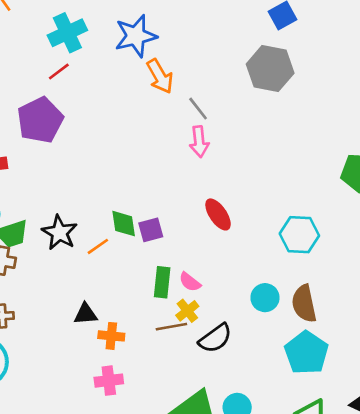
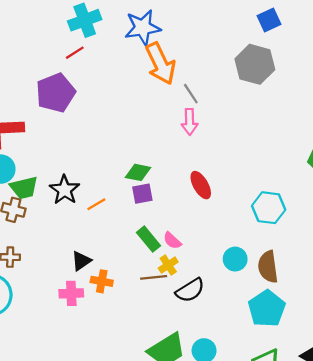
orange arrow: (160, 76) -> (161, 64), size x1.4
green diamond: (124, 224) -> (138, 172), moved, turned -75
green rectangle: (162, 282) -> (149, 239), turned -50
black triangle: (85, 314) -> (81, 261), turned -35
pink cross: (109, 381) -> (71, 293), moved

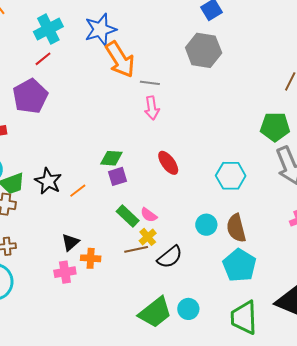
gray line: (191, 94) -> (150, 83), turned -42

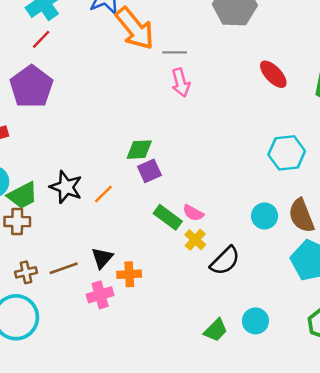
red ellipse: (168, 163) -> (273, 74), moved
brown line: (136, 249) -> (64, 268), moved
green trapezoid: (155, 312) -> (216, 330), size x0.6

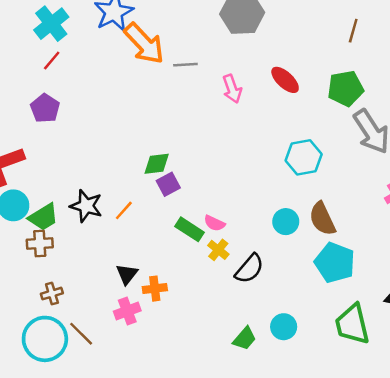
pink arrow: (181, 83) -> (232, 89), moved
purple pentagon: (31, 87) -> (45, 108), size x0.7
brown line: (64, 268) -> (81, 334), moved, turned 68

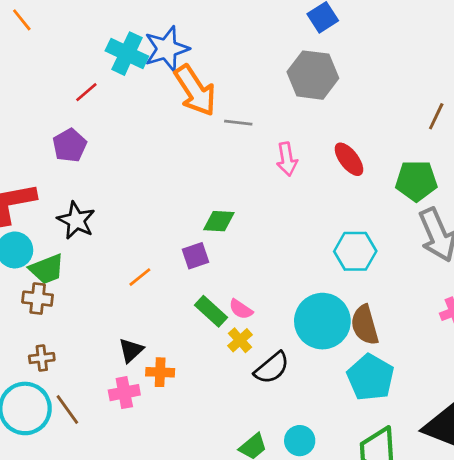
cyan cross: (51, 24) -> (127, 54), moved, turned -36
green diamond: (157, 164) -> (219, 221), moved
black star: (86, 206) -> (76, 220), moved
cyan circle: (286, 222) -> (322, 321), size x1.8

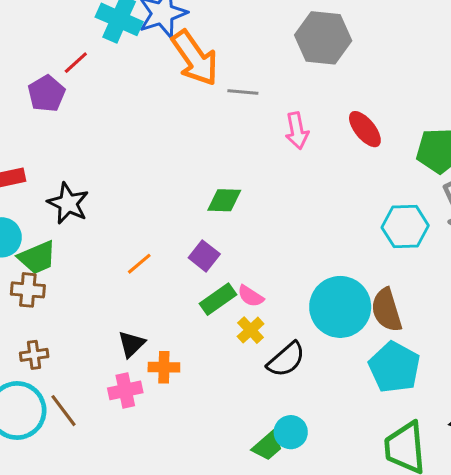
purple pentagon: (70, 145) -> (46, 94), moved
cyan hexagon: (355, 251) -> (405, 227), moved
purple square: (195, 256) -> (204, 256), moved, turned -32
green rectangle: (211, 311) -> (218, 299), turned -76
cyan circle: (300, 441) -> (291, 432), moved

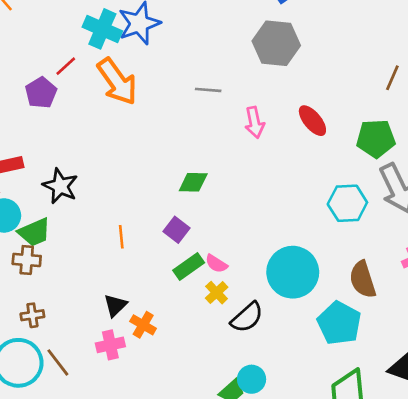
orange arrow: (195, 58) -> (117, 82), moved
orange line: (139, 264) -> (121, 237), turned -55
brown semicircle: (387, 310) -> (363, 279), moved
orange cross: (164, 367) -> (143, 325), turned 30

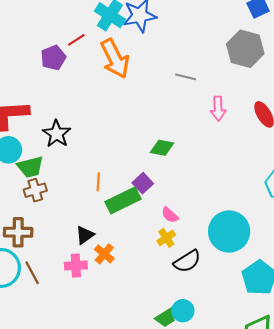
brown cross: (27, 260) -> (35, 190), moved, turned -30
green rectangle: (189, 267) -> (123, 200), moved, size x1.4
brown cross: (32, 315) -> (18, 232), size x1.5

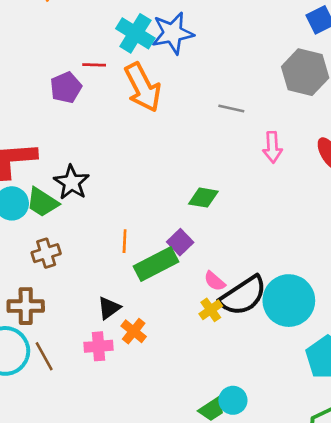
red line: (76, 40) -> (94, 65), turned 36
green trapezoid: (30, 167) -> (42, 202), moved, turned 48
black semicircle: (187, 261) -> (243, 296), moved, size x1.4

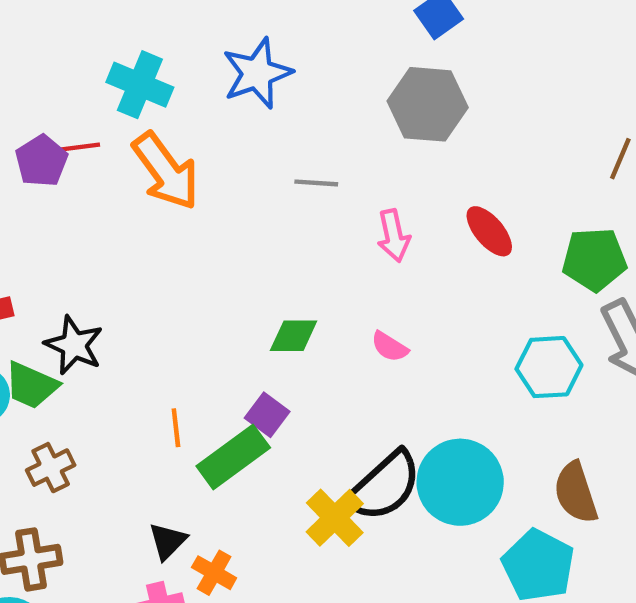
blue star: (173, 33) -> (257, 73), moved
purple pentagon: (66, 88) -> (42, 161), moved
pink semicircle: (215, 281) -> (390, 347), moved
yellow cross: (211, 310) -> (335, 518), size x1.5

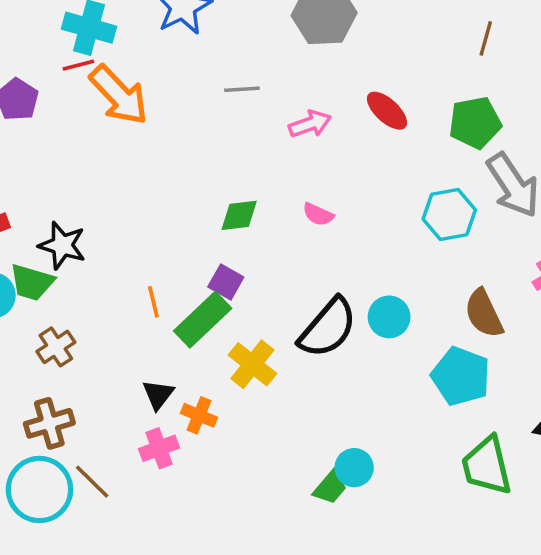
red line: (80, 147) -> (78, 65), moved
pink arrow: (394, 236) -> (310, 124), turned -90
cyan circle: (460, 482) -> (389, 317), size x0.6
yellow cross: (335, 518) -> (252, 364), moved

